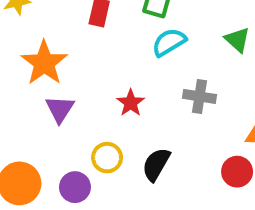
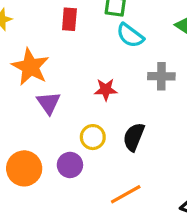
cyan semicircle: (169, 42) -> (130, 35), turned -104
red star: (131, 103) -> (106, 90), turned -30

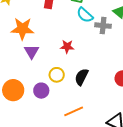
orange star: (30, 67) -> (22, 29), turned -30
gray cross: (161, 76) -> (103, 26), moved

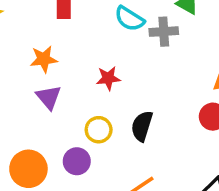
orange star: (22, 29) -> (44, 59), moved, size x0.7

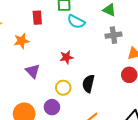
gray cross: (164, 32) -> (113, 35), moved
orange star: (44, 59) -> (21, 41), moved

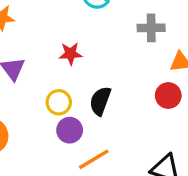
purple circle: (52, 107) -> (70, 130), moved

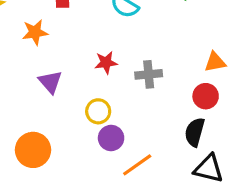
gray cross: (151, 28) -> (149, 74), moved
black semicircle: (100, 101) -> (195, 132), moved

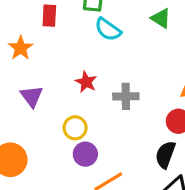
orange star: (35, 32) -> (21, 48), turned -30
red star: (106, 63) -> (86, 82), turned 30

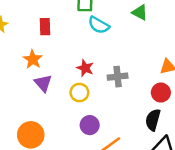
red rectangle: (49, 16) -> (45, 27), moved
orange star: (21, 48) -> (33, 59), moved
yellow circle: (75, 128) -> (79, 93), moved

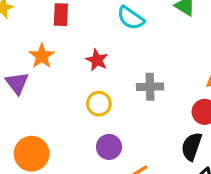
red star: (85, 68) -> (97, 60), moved
purple triangle: (43, 83) -> (17, 83), moved

